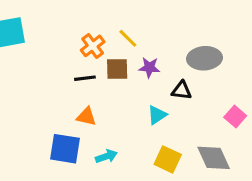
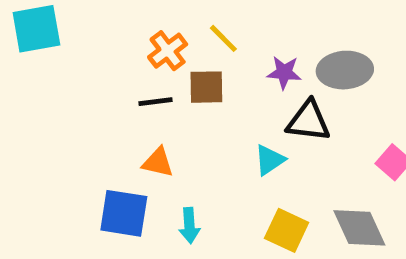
purple star: (149, 67) -> (284, 72), moved
black triangle: (182, 90) -> (308, 121), size x1.4
cyan arrow: (106, 156) -> (189, 225), turned 105

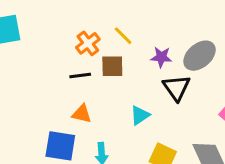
gray ellipse: (345, 70) -> (200, 56), turned -36
black triangle: (308, 121) -> (177, 88), turned 48
cyan triangle: (270, 160) -> (140, 115), moved

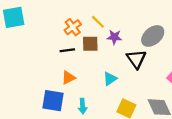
purple star: (161, 57) -> (114, 37), moved
orange triangle: (82, 114) -> (68, 78), turned -40

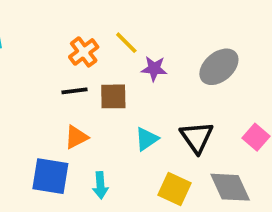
brown square: (90, 44) -> (113, 96), moved
black triangle: (136, 59) -> (197, 137), moved

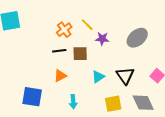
blue square: (50, 176) -> (32, 97), moved
yellow square: (174, 189) -> (113, 104), turned -36

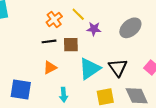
cyan triangle: (98, 77) -> (90, 69), size x1.6

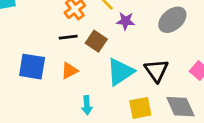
brown square: (71, 45) -> (96, 41), turned 35
blue square: (21, 89) -> (32, 67), moved

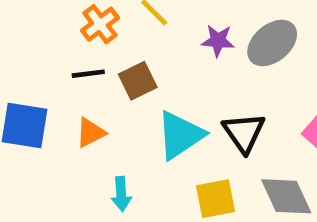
purple star: (126, 21) -> (218, 41), moved
brown square: (96, 41) -> (138, 81), turned 30

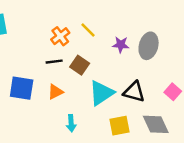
gray ellipse: (272, 43) -> (149, 46), turned -35
brown square: (138, 81) -> (80, 65), turned -30
black triangle: (244, 133) -> (134, 92), turned -40

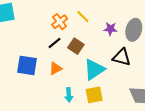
black line: (54, 62) -> (55, 43), turned -32
black triangle: (134, 92) -> (122, 57), moved
yellow square: (119, 126) -> (94, 95), moved

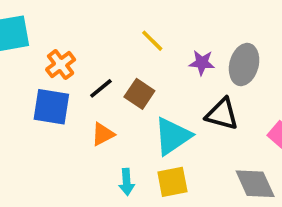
orange cross: (60, 22) -> (61, 65), moved
blue square: (27, 65) -> (51, 107), moved

